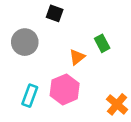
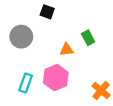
orange triangle: (77, 57) -> (67, 50), turned 32

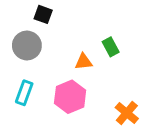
black square: (47, 12) -> (43, 14), moved
cyan rectangle: (26, 83) -> (24, 93), moved

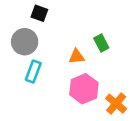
cyan rectangle: (24, 93) -> (33, 71), moved
pink hexagon: (70, 97) -> (84, 89), moved

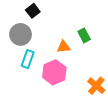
black square: (39, 13) -> (33, 11), turned 32
pink hexagon: (84, 89) -> (54, 72), moved

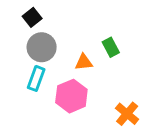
black square: (33, 11) -> (32, 17), moved
gray circle: (21, 34) -> (42, 47), moved

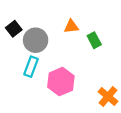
black square: (32, 17) -> (14, 29), moved
orange triangle: (84, 62) -> (71, 26), moved

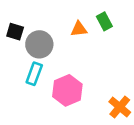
black square: (14, 29) -> (15, 32), turned -35
green rectangle: (94, 40) -> (104, 21), moved

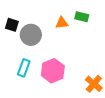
green rectangle: (104, 21) -> (82, 17), turned -48
cyan rectangle: (34, 74) -> (24, 68), moved

